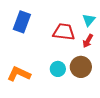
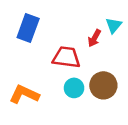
red trapezoid: (64, 32) -> (66, 57), moved
red arrow: (88, 41) -> (94, 38), moved

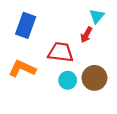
cyan triangle: (114, 25) -> (97, 16), moved
orange L-shape: (24, 94) -> (22, 69), moved

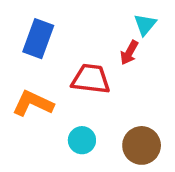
brown circle: (94, 78) -> (142, 145), moved
cyan circle: (68, 80) -> (82, 140), moved

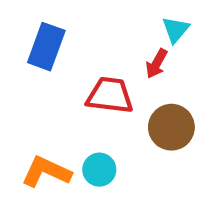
orange L-shape: (33, 103) -> (46, 172), moved
brown circle: (142, 145) -> (171, 127), moved

